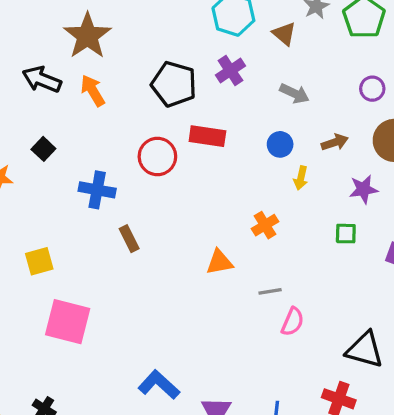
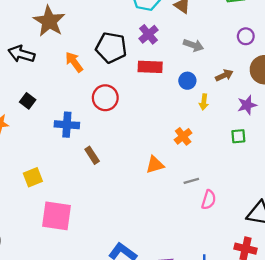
orange arrow: (93, 91) -> (74, 62), moved
red rectangle: (207, 136) -> (150, 67), moved

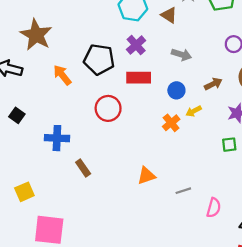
red circle: (105, 98) -> (108, 108), moved
yellow arrow: (204, 102) -> (194, 111), turned 56
orange cross: (183, 136) -> (171, 123), moved
pink semicircle: (209, 200) -> (214, 208), moved

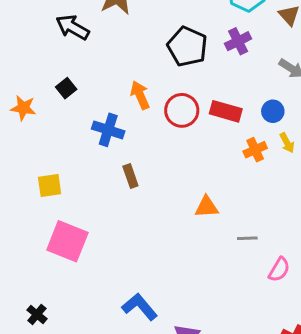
orange arrow: (62, 75) -> (140, 95), moved
red rectangle: (139, 78) -> (226, 111), moved
yellow arrow: (194, 111) -> (287, 143), turned -105

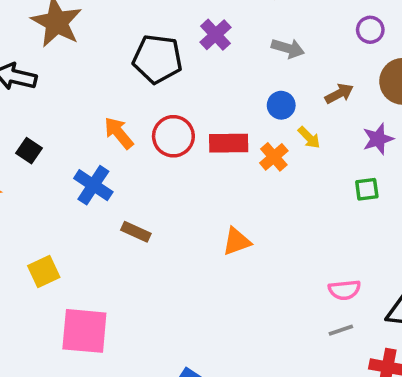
red rectangle: (226, 111) -> (229, 143), moved
blue cross: (108, 130) -> (93, 185), turned 32
brown rectangle: (130, 176) -> (136, 232), turned -30
gray line: (247, 238) -> (341, 330), moved
pink semicircle: (279, 270) -> (344, 290), turned 70

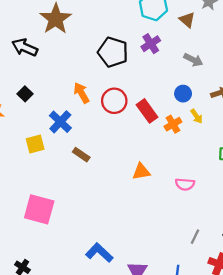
red rectangle: (229, 143) -> (147, 111), turned 45
yellow square: (44, 271) -> (35, 144), moved
pink semicircle: (344, 290) -> (185, 184), moved
gray line: (341, 330) -> (195, 237), turned -56

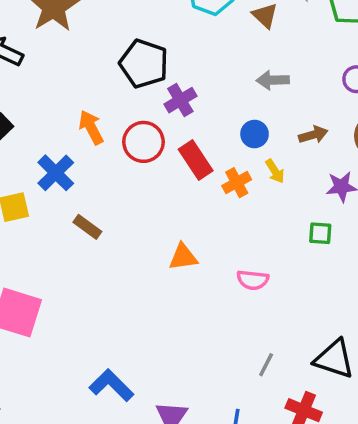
purple cross: (151, 44) -> (180, 100), moved
gray arrow: (193, 60) -> (273, 80), turned 150

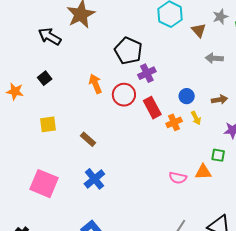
gray arrow: (273, 80) -> (214, 58), moved
blue cross: (56, 173) -> (94, 179), moved
orange triangle: (183, 257) -> (203, 172), moved

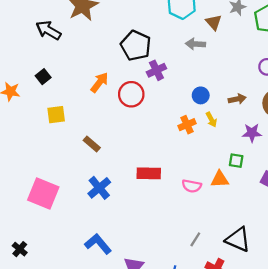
gray arrow: (214, 58) -> (196, 44), moved
orange arrow: (95, 84) -> (99, 82), turned 60
red rectangle: (152, 108) -> (149, 173), moved, turned -60
yellow square: (48, 124) -> (56, 115), moved

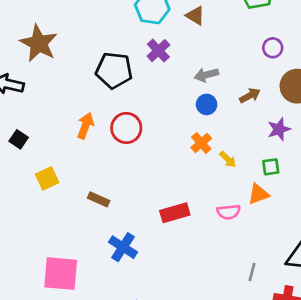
gray arrow: (196, 44) -> (206, 75), moved
purple cross: (156, 70) -> (158, 51), moved
yellow arrow: (211, 120) -> (228, 159), moved

